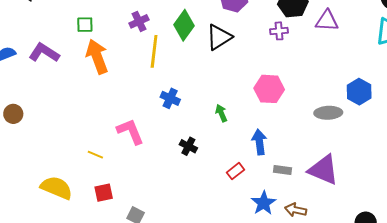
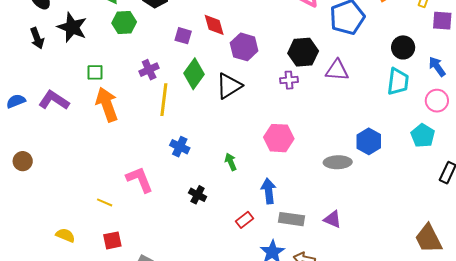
gray rectangle: (282, 170) -> (291, 219), size x1.4
purple triangle: (323, 170) -> (332, 219), size x0.6
yellow semicircle: (57, 188) -> (65, 235), size x0.6

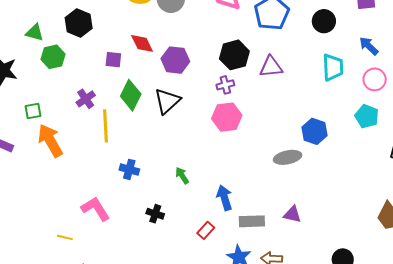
black circle: (403, 47) -> (324, 21), moved
pink hexagon: (279, 138) -> (227, 117), moved

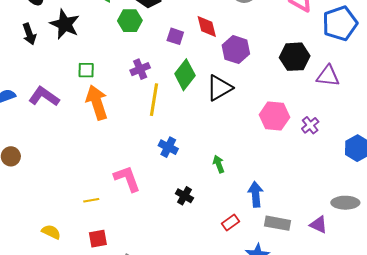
green hexagon: (53, 57) -> (130, 21), moved
purple cross: (225, 85) -> (310, 125), moved, turned -36
gray ellipse: (288, 157) -> (345, 203), moved
yellow line: (65, 237) -> (91, 200), turned -35

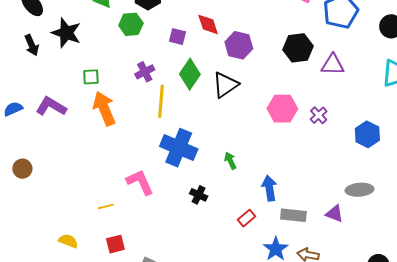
blue cross: (168, 147) -> (179, 148), size x1.8

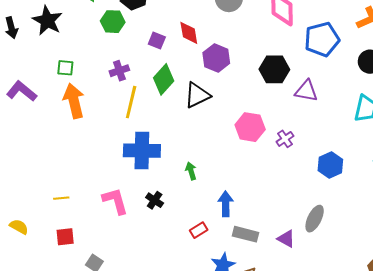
blue cross: (179, 148) -> (142, 151), turned -30
pink L-shape: (140, 182) -> (115, 201), moved
gray ellipse: (359, 190) -> (315, 219), turned -68

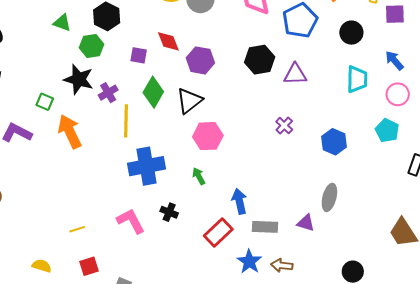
black star: (47, 21) -> (79, 79), moved
green square: (65, 68) -> (45, 102), moved, turned 30
pink hexagon: (250, 127) -> (208, 136), moved
red rectangle: (199, 230) -> (218, 232), size x1.6

